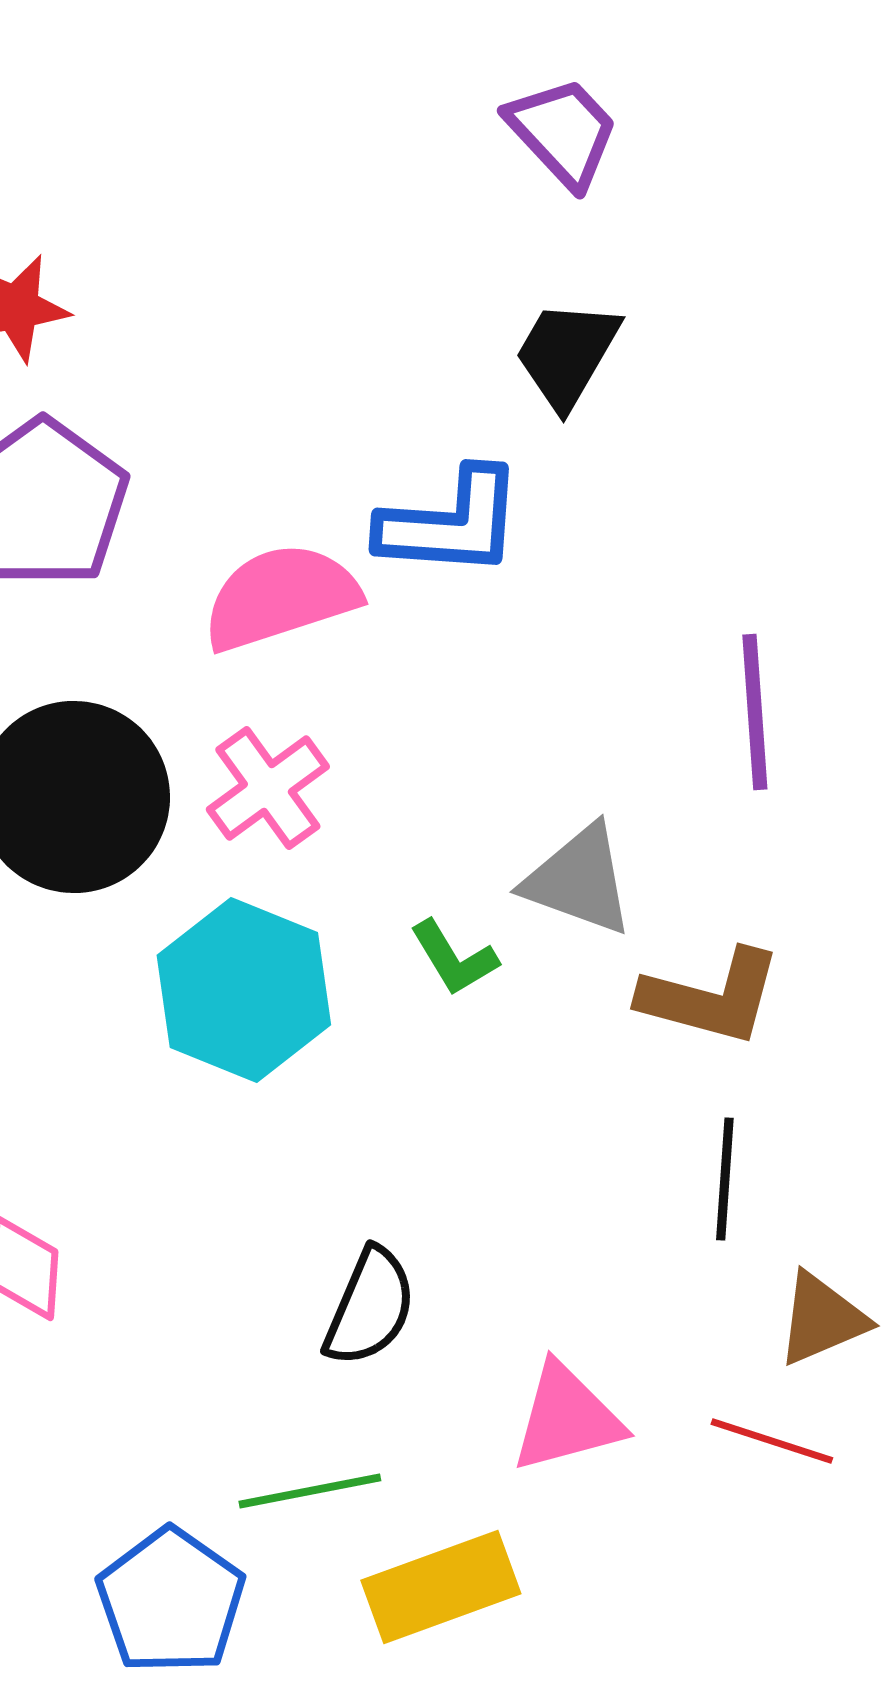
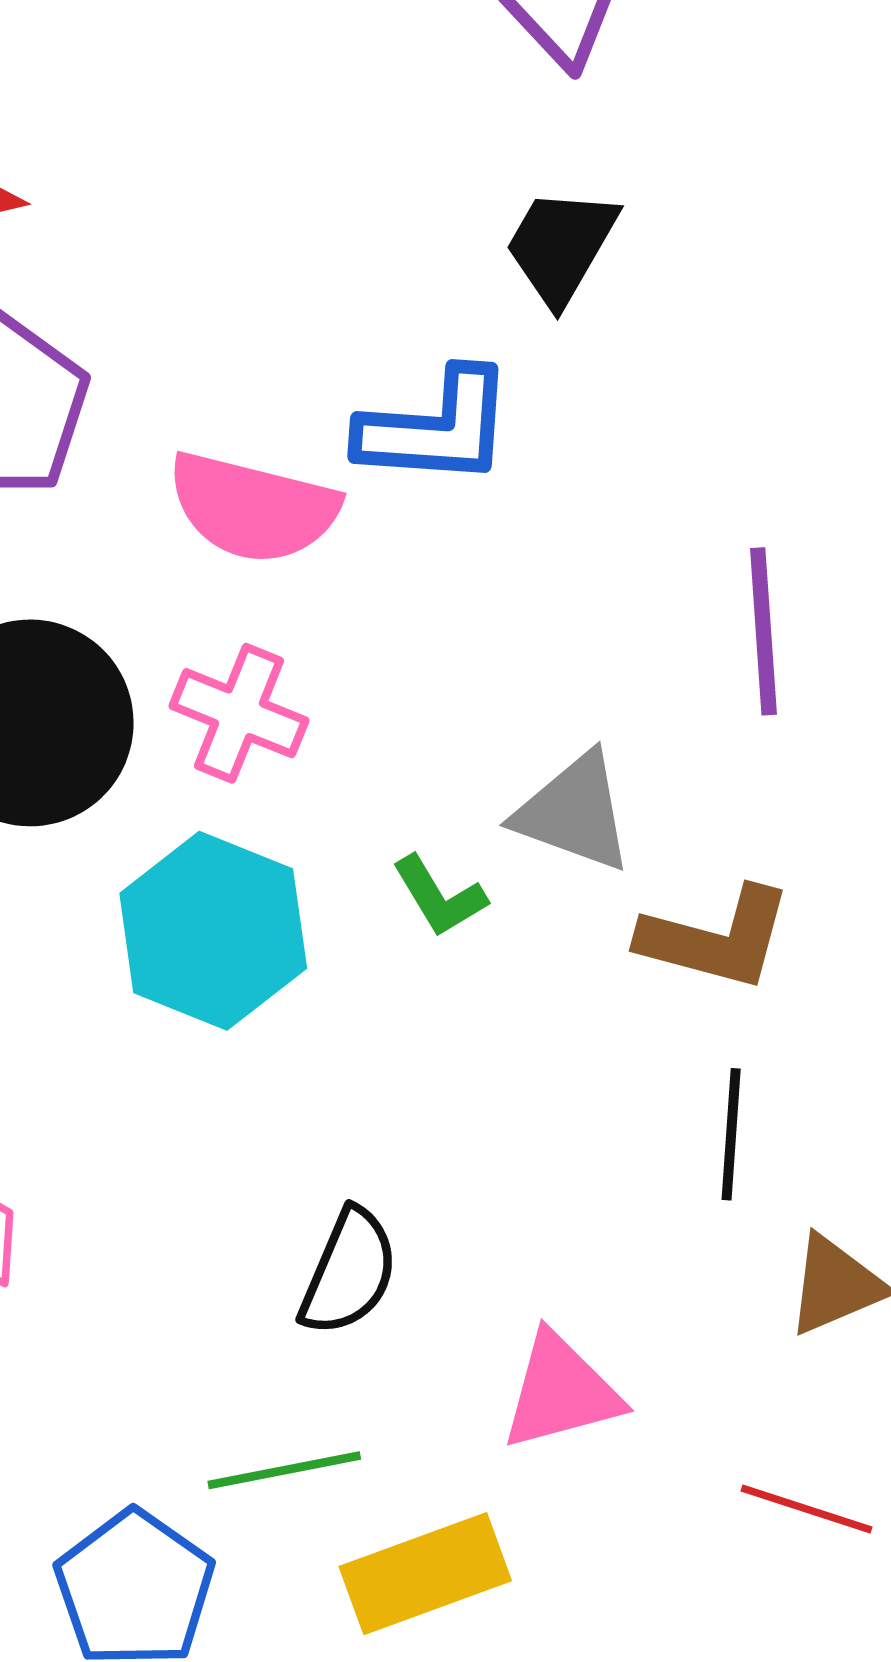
pink semicircle: (281, 597) -> (253, 508), turned -148
pink cross: (268, 788) -> (239, 713), turned -32
red line: (772, 1441) -> (806, 1509), moved

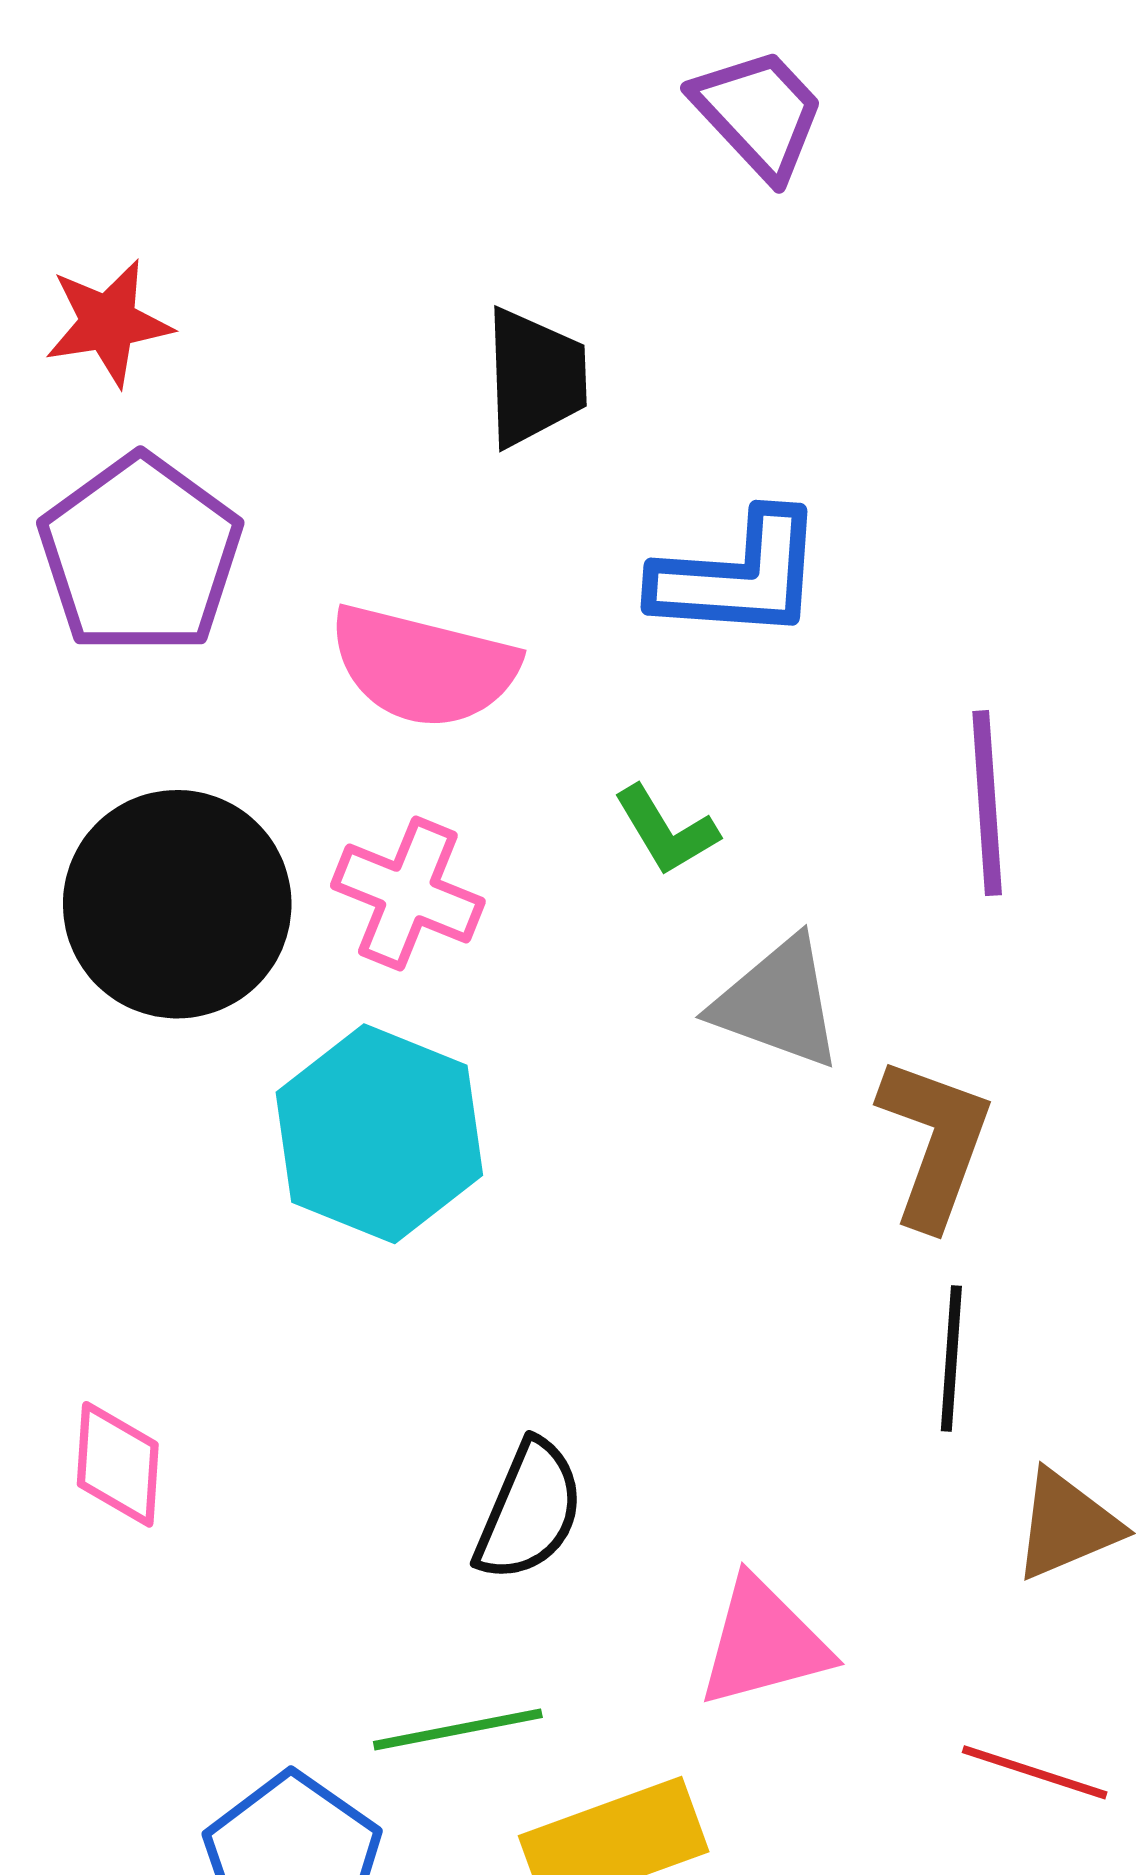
black trapezoid: (561, 246) -> (535, 377), moved, turned 148
blue L-shape: (436, 428) -> (738, 576), moved
green L-shape: (439, 896) -> (666, 830), moved
brown L-shape: (716, 938) -> (935, 1142), turned -85

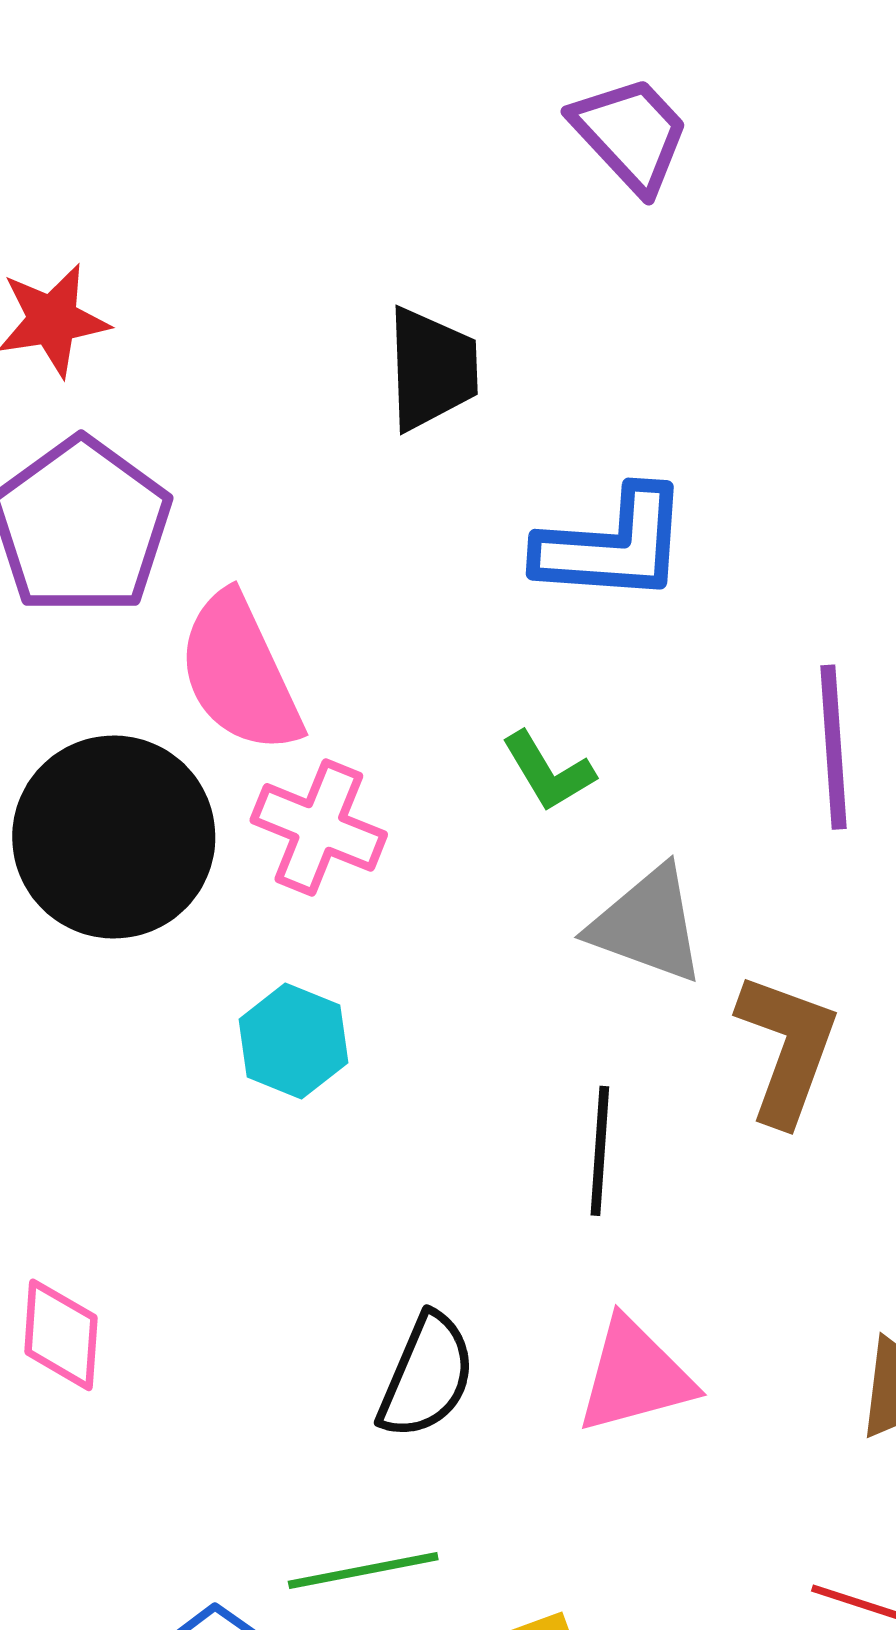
pink semicircle: (423, 666) -> (240, 673), moved, turned 51
cyan hexagon: (379, 1134) -> (293, 1041), size x0.6
black line: (951, 1358) -> (600, 1151), moved
pink triangle: (763, 1643) -> (635, 1376), moved

